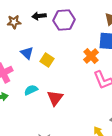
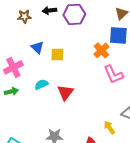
yellow square: (47, 60) -> (57, 54), turned -32

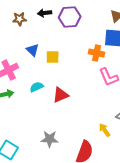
orange cross: (101, 50) -> (97, 53), turned -35
red triangle: (65, 92) -> (61, 95), turned 30

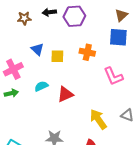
orange cross: (97, 53) -> (87, 52), moved
yellow arrow: (105, 130) -> (98, 119), moved, size x1.5

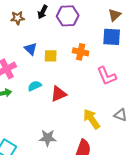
black arrow: (49, 12) -> (43, 12), turned -56

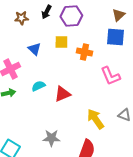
yellow square: (51, 56) -> (61, 42), moved

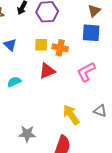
yellow square: (61, 42) -> (41, 45), moved
pink L-shape: (110, 76) -> (86, 72), turned 85
red triangle: (62, 94) -> (47, 71), moved

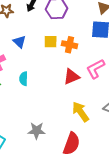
red triangle: (47, 71) -> (72, 77), moved
cyan semicircle: (14, 82) -> (24, 79), turned -64

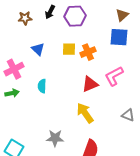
orange cross: (70, 45) -> (88, 52), turned -35
yellow arrow: (81, 112) -> (85, 113), moved

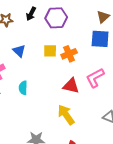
red triangle: (90, 84) -> (71, 86), turned 36

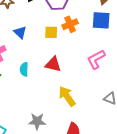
orange cross: (69, 54) -> (70, 24), moved
red triangle: (71, 86) -> (53, 64), moved

